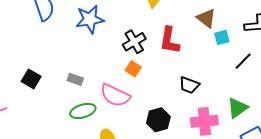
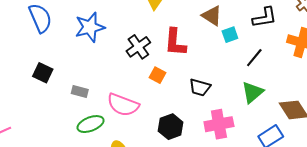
orange square: (133, 69) -> (158, 75), moved
black square: (31, 79) -> (43, 73), moved
green triangle: (238, 108) -> (252, 92), moved

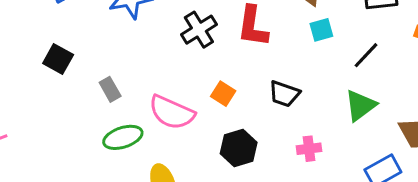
cyan square: (230, 35) -> (321, 30), moved
orange square: (158, 75) -> (223, 94), moved
gray rectangle: (80, 91) -> (110, 89), turned 42
pink cross: (219, 124) -> (309, 149), size x0.6

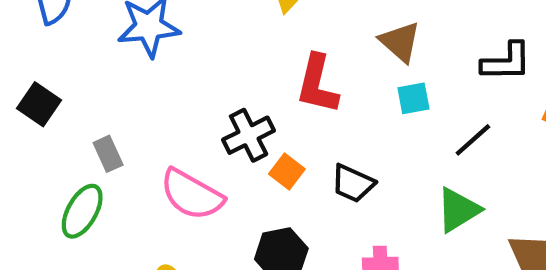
black cross: (199, 30) -> (249, 135), moved
orange square: (223, 94) -> (287, 171), moved
green ellipse: (123, 137) -> (82, 211), moved, turned -48

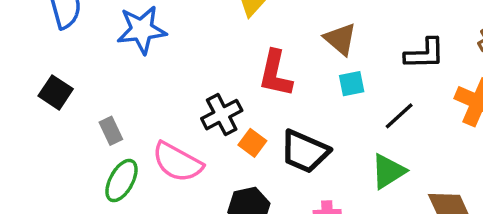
black trapezoid: (353, 183) -> (305, 152), size x1.4
green ellipse: (82, 211) -> (121, 181), moved

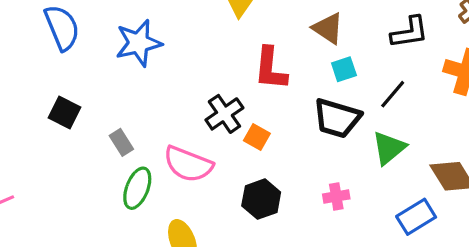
black trapezoid: (305, 152) -> (337, 118), moved

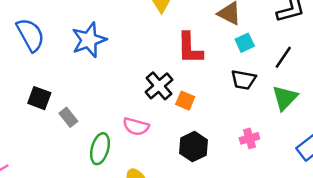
black trapezoid: (337, 118) -> (244, 80), size x0.7
gray rectangle: (121, 142) -> (68, 117), moved
pink semicircle: (188, 164) -> (136, 126), size x0.7

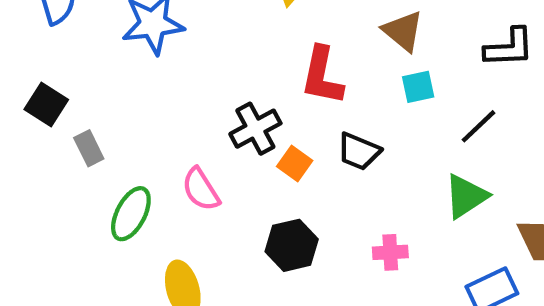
black trapezoid: (244, 80) -> (359, 151), moved
pink semicircle: (136, 126) -> (201, 189), turned 30

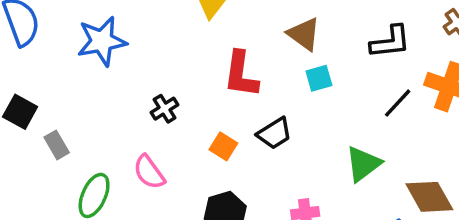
black line: (478, 126) -> (398, 103), moved
black cross: (255, 129) -> (164, 109), moved, size x0.7
black trapezoid: (359, 151) -> (274, 133), turned -51

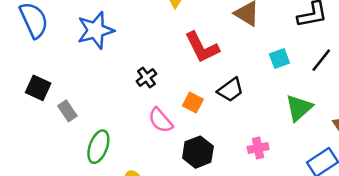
red L-shape: (241, 74) -> (202, 47), turned -30
cyan square: (319, 78) -> (279, 59), moved
pink semicircle: (149, 172) -> (161, 120), moved

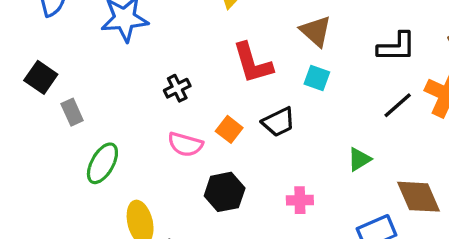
cyan square: (279, 59) -> (317, 78), moved, turned 30
green triangle: (299, 108) -> (359, 159), size x0.7
pink semicircle: (161, 120) -> (185, 144), turned -44

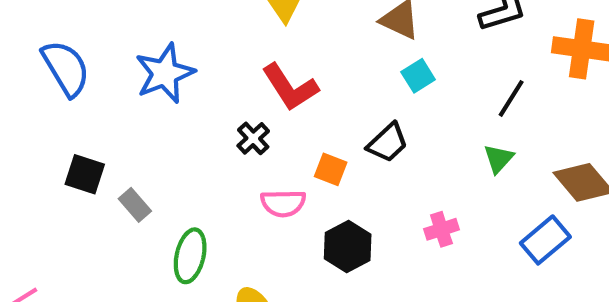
red L-shape: (253, 63) -> (290, 87), moved
cyan square: (317, 78) -> (418, 76), turned -35
black line: (398, 105) -> (511, 98), moved

